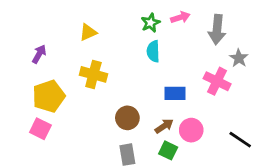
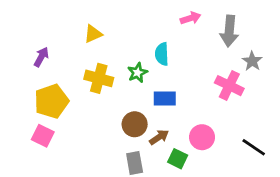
green star: (150, 23) -> (137, 73), moved
blue rectangle: (175, 93) -> (165, 98), moved
brown arrow: (164, 126) -> (159, 137), moved

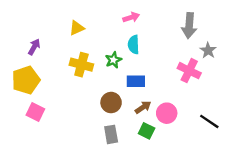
pink arrow: (191, 18) -> (131, 17), moved
yellow pentagon: (51, 101) -> (26, 80), moved
brown arrow: (159, 137) -> (143, 107), moved

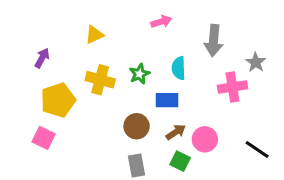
gray arrow: (189, 26) -> (214, 41), moved
cyan semicircle: (134, 45) -> (179, 68), moved
pink cross: (189, 71) -> (232, 87), turned -35
yellow pentagon: (26, 80) -> (58, 100), moved

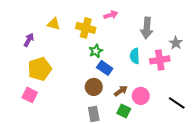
yellow triangle: (94, 35) -> (54, 24), moved, turned 40
cyan semicircle: (179, 68) -> (135, 56), moved
yellow cross: (100, 80) -> (86, 28), moved
blue rectangle: (167, 100) -> (105, 68), moved, turned 35

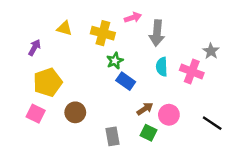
gray arrow: (147, 28) -> (157, 33), moved
pink cross: (160, 60) -> (192, 72), turned 30
brown circle: (94, 87) -> (75, 112), moved

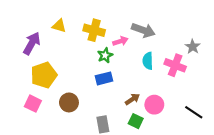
pink arrow: (133, 17) -> (120, 41), moved
gray arrow: (157, 33) -> (143, 30), turned -75
purple arrow: (34, 48) -> (32, 43), size x1.5
blue rectangle: (126, 81) -> (104, 78), moved, turned -49

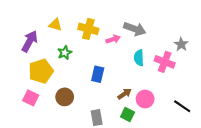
green star: (105, 55) -> (65, 53), moved
blue rectangle: (104, 78) -> (98, 74), turned -63

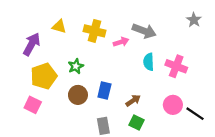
gray star: (181, 44) -> (194, 20), moved
green star: (65, 53) -> (76, 66), moved
blue rectangle: (98, 74) -> (104, 91), moved
brown circle: (65, 97) -> (78, 95), moved
pink circle: (145, 99) -> (173, 105), moved

